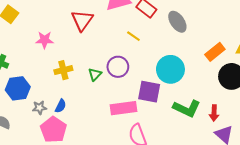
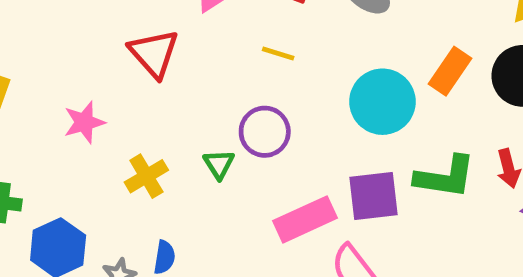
orange rectangle: (215, 52) -> (450, 71), moved
purple square: (149, 92) -> (374, 196), moved

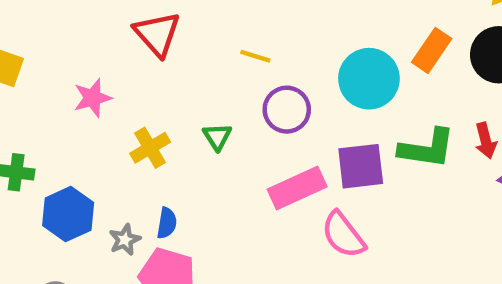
yellow line: (278, 53) -> (255, 56), moved
purple circle: (265, 132) -> (287, 110), moved

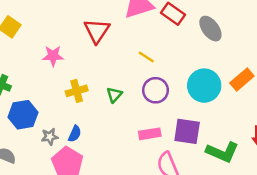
green L-shape: (427, 148) -> (222, 152), moved
pink rectangle: (297, 188) -> (150, 134), size x0.7

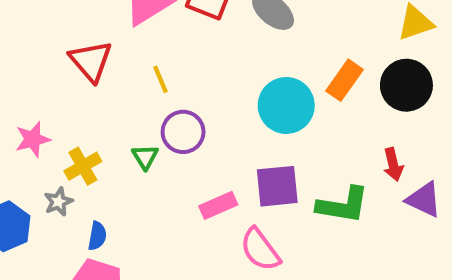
pink star: (53, 56) -> (33, 139), moved
yellow line: (146, 57) -> (161, 79), moved, turned 49
purple circle: (156, 90) -> (183, 132), moved
gray star: (50, 137) -> (58, 202), moved

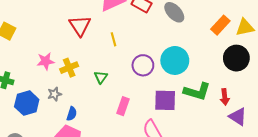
orange rectangle: (345, 80) -> (220, 25), moved
purple circle: (183, 132) -> (143, 65), moved
yellow cross: (83, 166) -> (69, 68), moved
pink rectangle: (218, 205) -> (123, 106), moved, turned -54
green L-shape: (343, 205) -> (197, 91), moved

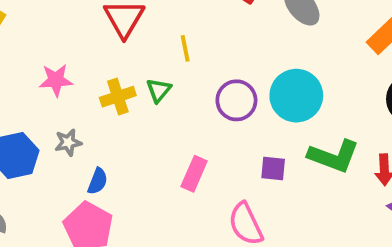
yellow cross: (69, 68) -> (118, 97), moved
green triangle: (101, 77) -> (159, 90), moved
purple square: (165, 100) -> (273, 169), size x0.6

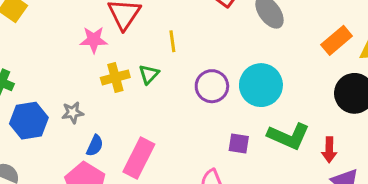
pink star: (56, 80) -> (94, 40), moved
pink rectangle: (194, 174) -> (139, 158), moved, size x1.4

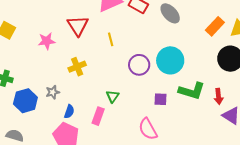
pink star: (94, 40) -> (47, 41), moved
green triangle: (149, 74) -> (113, 96), moved
pink rectangle: (139, 158) -> (98, 116), size x0.7

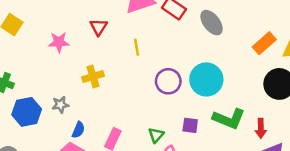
red triangle: (78, 26) -> (98, 27), size x0.7
green triangle: (113, 96) -> (156, 135), moved

